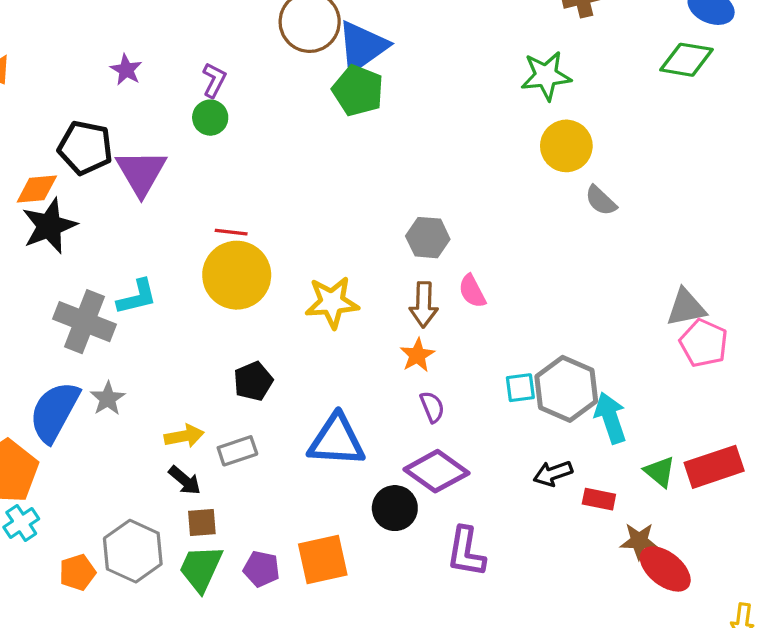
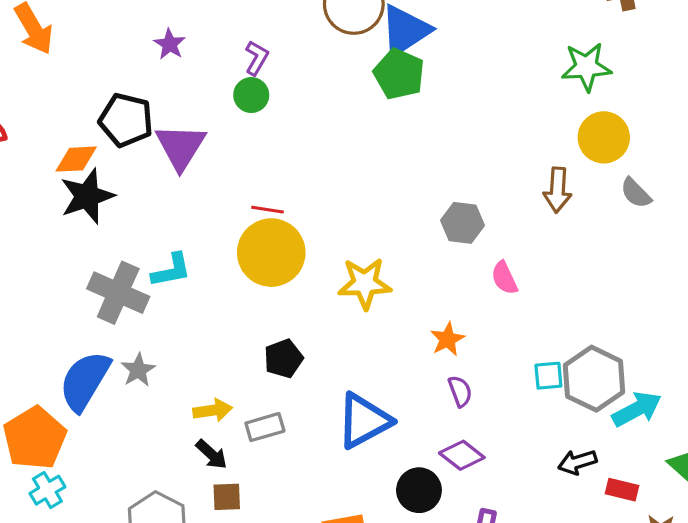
brown arrow: (424, 305) -> (558, 190), moved
cyan arrow: (610, 418) -> (637, 409), turned 78
blue triangle: (337, 440) -> (364, 421), turned -34
purple diamond: (436, 471) -> (462, 455), size x0.7

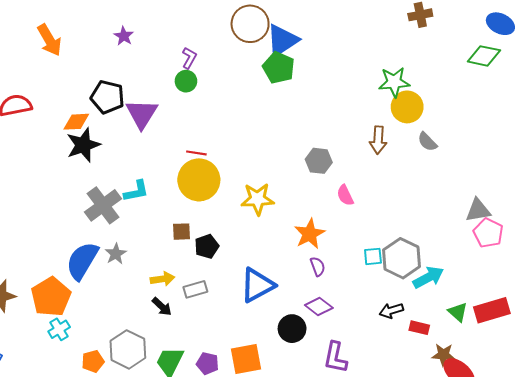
purple star: (170, 44) -> (124, 36), moved
green star: (586, 67) -> (394, 82), moved
gray cross: (118, 293) -> (103, 205), turned 30
orange star: (447, 339) -> (310, 234), size x1.4
brown square: (227, 497) -> (181, 232), moved

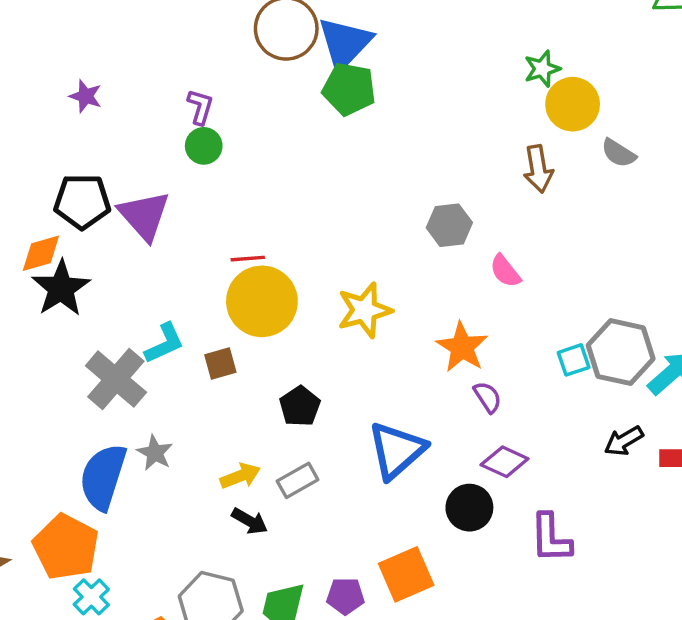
green star: (394, 82) -> (542, 69), size x0.7
brown square: (181, 232) -> (220, 364), moved

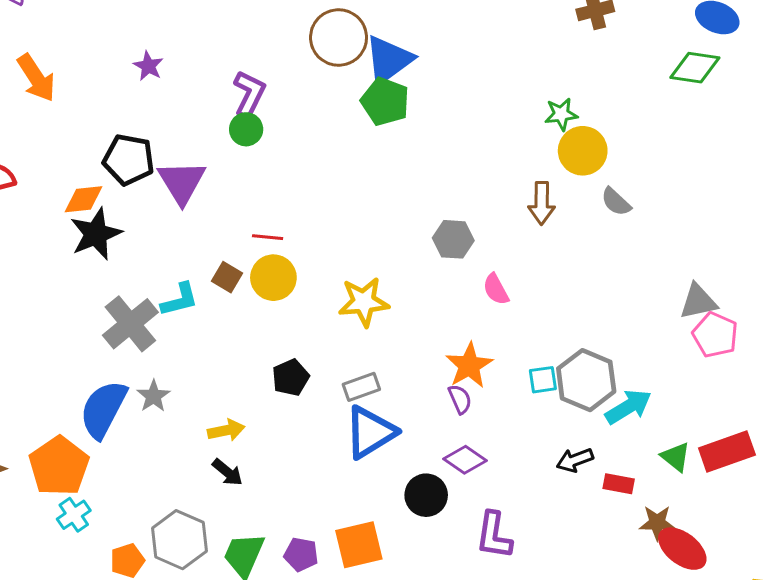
purple L-shape: (200, 107) -> (249, 94), size x1.4
yellow circle: (262, 301) -> (273, 278), size x0.7
orange star: (462, 347) -> (469, 365), moved
brown square: (220, 364) -> (227, 277), moved, turned 36
gray rectangle: (298, 480) -> (361, 387), moved

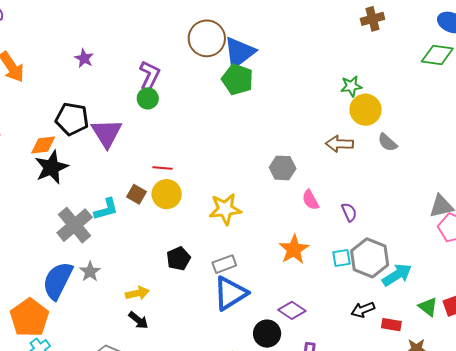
brown arrow: (542, 203) -> (339, 144), turned 92
purple semicircle: (460, 399) -> (349, 212), moved

